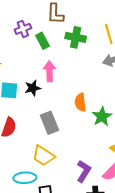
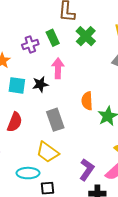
purple cross: (23, 29) -> (30, 44), moved
green cross: (76, 37) -> (86, 36), turned 30

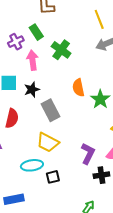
green cross: (86, 36) -> (61, 50), moved
pink arrow: (58, 68) -> (33, 60), moved
black star: (40, 84) -> (32, 90), moved

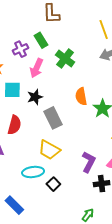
pink arrow: (33, 60) -> (37, 68), turned -150
black square: (53, 177) -> (53, 184), turned -32
blue rectangle: (14, 199) -> (14, 205), turned 54

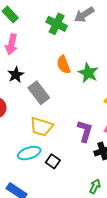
green cross: (65, 59) -> (57, 24), moved

